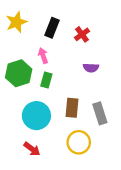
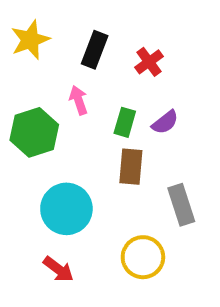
purple semicircle: (91, 68) -> (165, 122), turned -40
green rectangle: (46, 80) -> (125, 122), moved
brown rectangle: (72, 108) -> (131, 167), moved

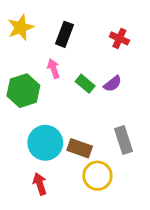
red cross: (149, 62) -> (119, 38), moved, turned -30
green rectangle: (125, 122) -> (85, 84), turned -66
brown rectangle: (131, 167) -> (80, 148), moved, turned -75
red arrow: (58, 269) -> (40, 184), turned -145

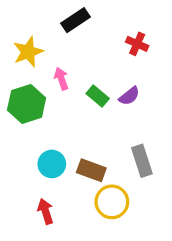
yellow star: (21, 27) -> (28, 52), moved
black rectangle: (65, 34) -> (76, 20), moved, turned 35
cyan circle: (45, 143) -> (52, 164), size x0.7

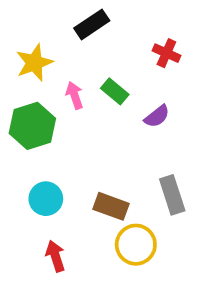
green rectangle: (98, 96) -> (115, 91), moved
cyan circle: (52, 164) -> (46, 199), moved

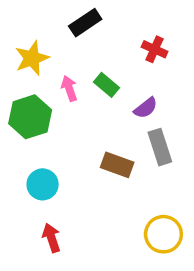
gray rectangle: (172, 195) -> (160, 147), moved
brown rectangle: (111, 206) -> (117, 165), moved
yellow circle: (136, 245) -> (163, 234), moved

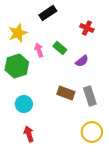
gray rectangle: (160, 147) -> (90, 96), moved

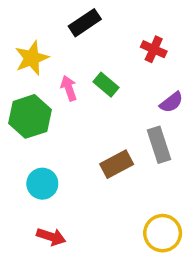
purple semicircle: (82, 61) -> (171, 102), moved
brown rectangle: (66, 93) -> (117, 164), turned -48
gray rectangle: (90, 96) -> (159, 145), moved
red arrow: (29, 134) -> (51, 237), turned 126

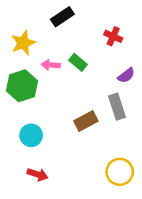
pink arrow: (69, 88) -> (51, 65), turned -66

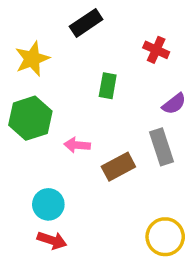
green rectangle: (78, 62) -> (108, 86), turned 60
pink arrow: (51, 65) -> (77, 145), moved
cyan circle: (31, 135) -> (48, 204), moved

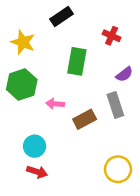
yellow star: (32, 59) -> (23, 42), turned -30
green rectangle: (108, 86) -> (77, 61), size x1.5

